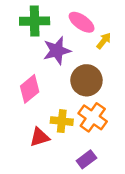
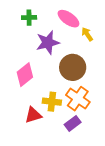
green cross: (35, 21) -> (29, 18), size x0.6
yellow arrow: (104, 41) -> (87, 34), turned -72
purple rectangle: (86, 159) -> (73, 123), moved

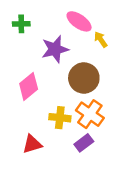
green cross: (29, 18) -> (21, 24), moved
red triangle: (33, 115) -> (32, 144), moved

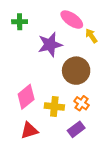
pink diamond: (29, 86) -> (26, 97), moved
orange cross: (90, 114) -> (82, 103), size x0.6

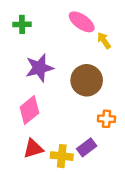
purple star: (50, 45) -> (39, 68), moved
orange cross: (82, 103) -> (107, 119), moved, turned -32
yellow cross: (54, 106) -> (62, 156), moved

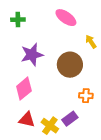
yellow arrow: (104, 41) -> (91, 42), moved
red triangle: (33, 149) -> (27, 120), turned 30
yellow cross: (62, 156) -> (50, 126), turned 30

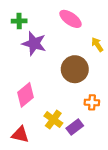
purple star: (32, 55) -> (34, 44), moved, turned 30
red triangle: (27, 120) -> (20, 135), moved
yellow cross: (50, 126) -> (53, 120), moved

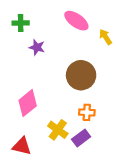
purple star: (34, 44) -> (37, 47), size x0.6
yellow arrow: (97, 45) -> (105, 37), moved
orange cross: (92, 102) -> (87, 112), moved

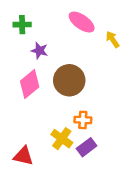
brown circle: (81, 75) -> (69, 80), moved
pink diamond: (28, 103) -> (30, 84), moved
orange cross: (87, 112) -> (83, 120), moved

